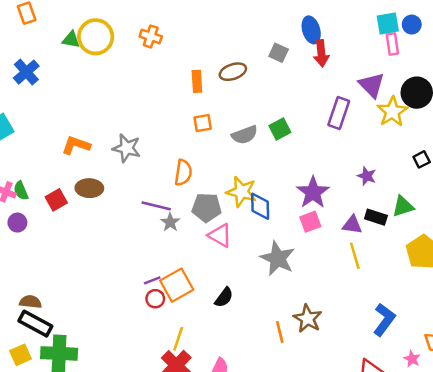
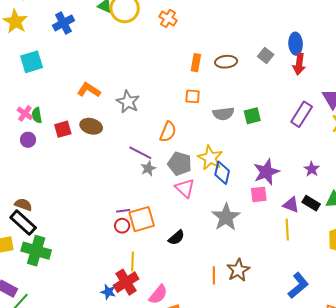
yellow line: (178, 339) -> (133, 262), turned -30

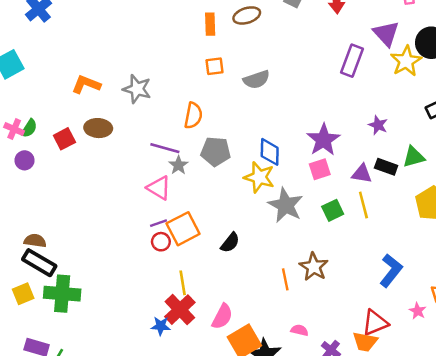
green semicircle: (37, 115) -> (29, 128), turned -126
green square: (252, 116) -> (333, 210), moved
yellow star: (210, 158) -> (259, 177), moved
pink triangle: (185, 188) -> (159, 188), moved

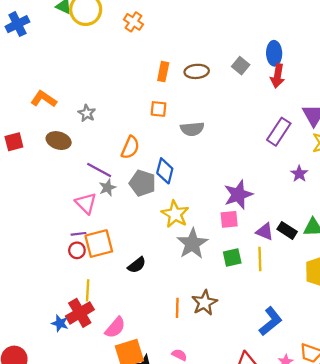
gray star: (137, 89) -> (87, 113), size x0.7
purple star: (378, 125) -> (299, 174), moved
brown ellipse: (98, 128) -> (59, 141), moved
blue diamond: (270, 152) -> (165, 171), moved

